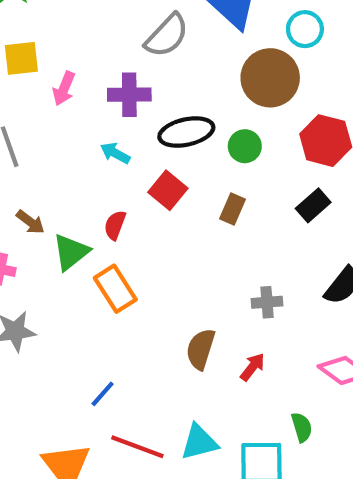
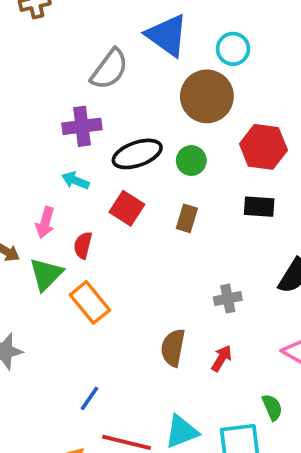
pink arrow: (64, 89) -> (45, 222), moved
black rectangle: (313, 205) -> (259, 207), turned 52

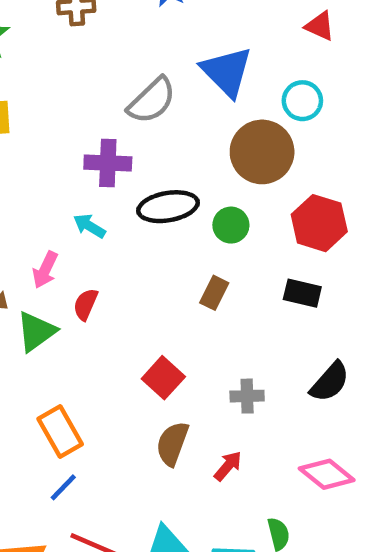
red square: (127, 208) -> (163, 378), moved
orange rectangle: (90, 302) -> (60, 431), moved

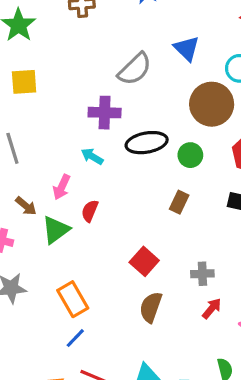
blue triangle: (227, 72) -> (187, 49), size x0.7
red arrow: (228, 466) -> (212, 308), moved

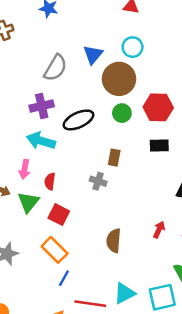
blue triangle: (187, 49) -> (93, 55), moved, turned 40
green circle: (190, 155) -> (122, 113), moved
cyan arrow: (92, 156) -> (41, 141), size x1.6
red square: (144, 261) -> (59, 215), moved
gray cross: (202, 274) -> (98, 181), moved, turned 35

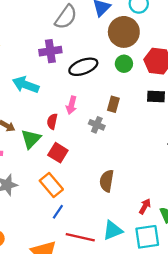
cyan arrow: (41, 141) -> (26, 85), moved
pink arrow: (24, 169) -> (71, 105), moved
red arrow: (159, 230) -> (145, 206), moved

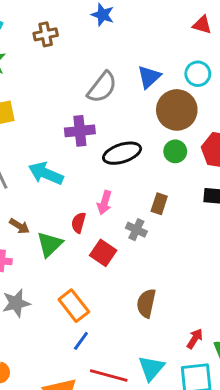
red square: (58, 153) -> (103, 253), moved
cyan triangle: (113, 230) -> (151, 368), turned -30

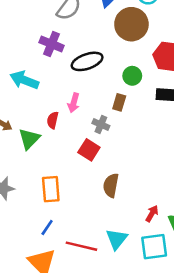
purple cross: (80, 131) -> (52, 44), turned 30
green circle: (175, 151) -> (132, 76), moved
red square: (103, 253) -> (89, 150), moved
orange rectangle: (74, 306) -> (51, 189), turned 35
blue line: (81, 341) -> (47, 227), moved

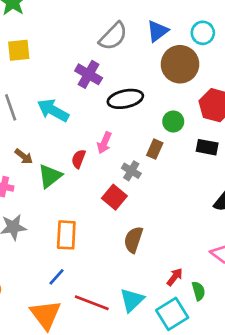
cyan square: (154, 247) -> (172, 314), turned -32

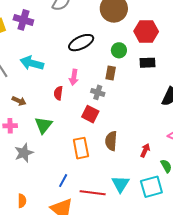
purple cross: (89, 74) -> (23, 20), moved
green triangle: (50, 176) -> (43, 125), moved
orange rectangle: (66, 235) -> (81, 148), moved
red arrow: (175, 277) -> (145, 150), moved
cyan square: (172, 314) -> (151, 187), turned 30

